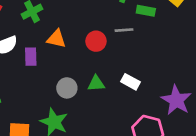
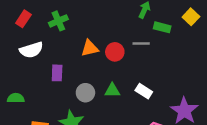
orange triangle: (56, 39) -> (90, 48), moved, turned -30
purple rectangle: (31, 57) -> (57, 73), moved

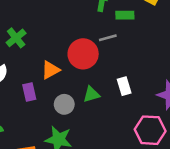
orange triangle: (90, 48) -> (50, 70), moved
red circle: (115, 52) -> (83, 54), size x1.5
white rectangle: (144, 91) -> (124, 86), turned 56

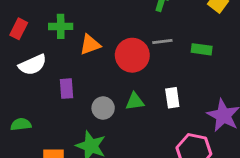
green rectangle: (125, 15) -> (202, 49), moved
green cross: (16, 38) -> (61, 26), turned 30
orange triangle: (50, 70) -> (90, 45), moved

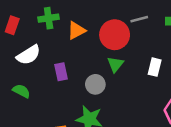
white rectangle: (172, 98) -> (155, 67), turned 30
green triangle: (135, 101) -> (115, 64), moved, turned -36
green semicircle: (21, 124) -> (21, 91), moved, turned 42

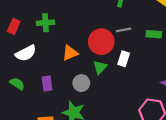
orange triangle: (76, 30) -> (70, 53), moved
white rectangle: (155, 67) -> (124, 59), moved
purple rectangle: (61, 72) -> (47, 84), moved

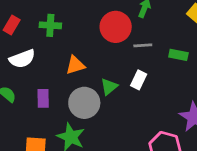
red circle: (101, 42) -> (116, 27), moved
gray circle: (81, 83) -> (84, 103), size x1.5

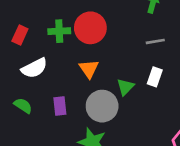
red circle: (116, 27) -> (90, 28), moved
orange triangle: (75, 65) -> (89, 69), turned -42

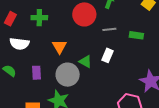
red circle: (90, 28) -> (84, 14), moved
white semicircle: (34, 68) -> (19, 44), turned 30
green triangle: (125, 87) -> (85, 61), turned -48

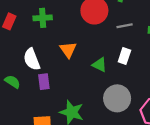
white semicircle: (19, 44) -> (32, 59), moved, turned 66
gray circle: (68, 75) -> (117, 98), moved

